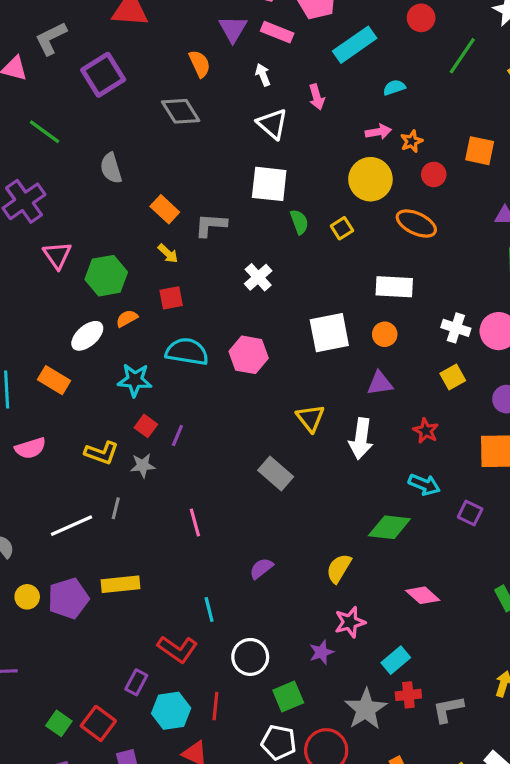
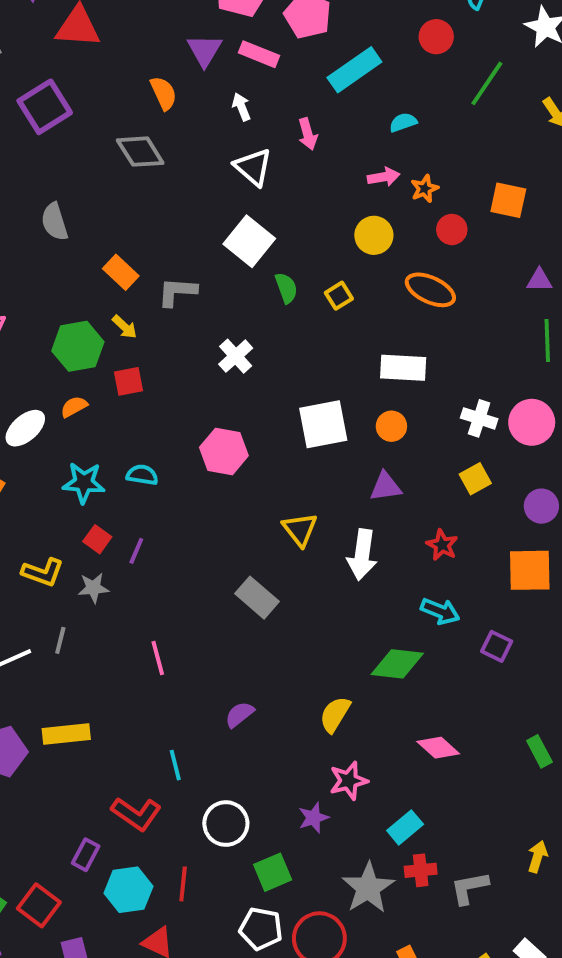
yellow circle: (370, 179) -> (374, 235), size x0.7
white square: (269, 184) -> (249, 241), turned 33
green hexagon: (106, 276) -> (78, 346), moved
cyan semicircle: (187, 352) -> (142, 475), moved, size x0.6

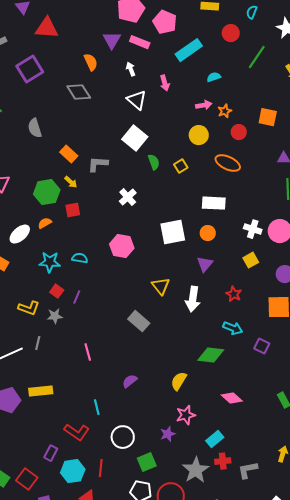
purple triangle: (386, 487) -> (205, 264), turned -42

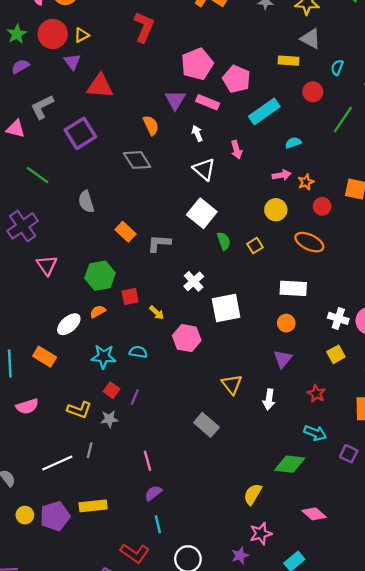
yellow arrow: (71, 182) -> (157, 313), moved
white square: (173, 232) -> (226, 308), moved
white arrow: (193, 299) -> (269, 399), size x0.7
purple semicircle: (130, 381) -> (153, 493), moved

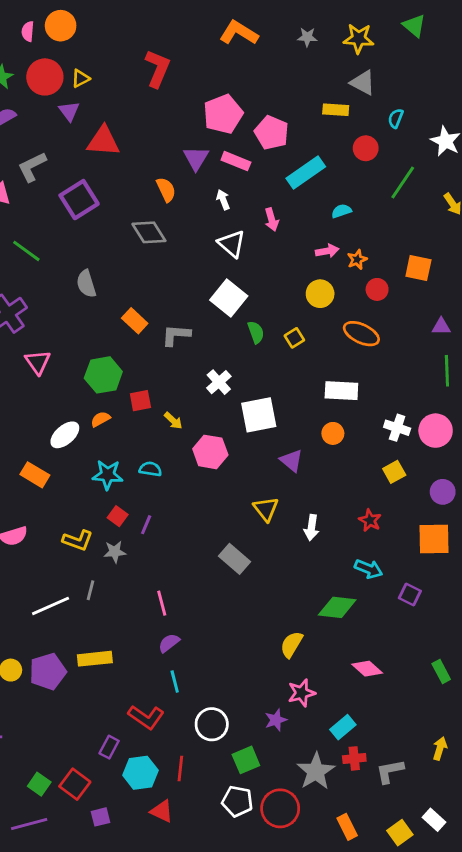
purple triangle: (283, 359) -> (292, 461), moved, turned -30

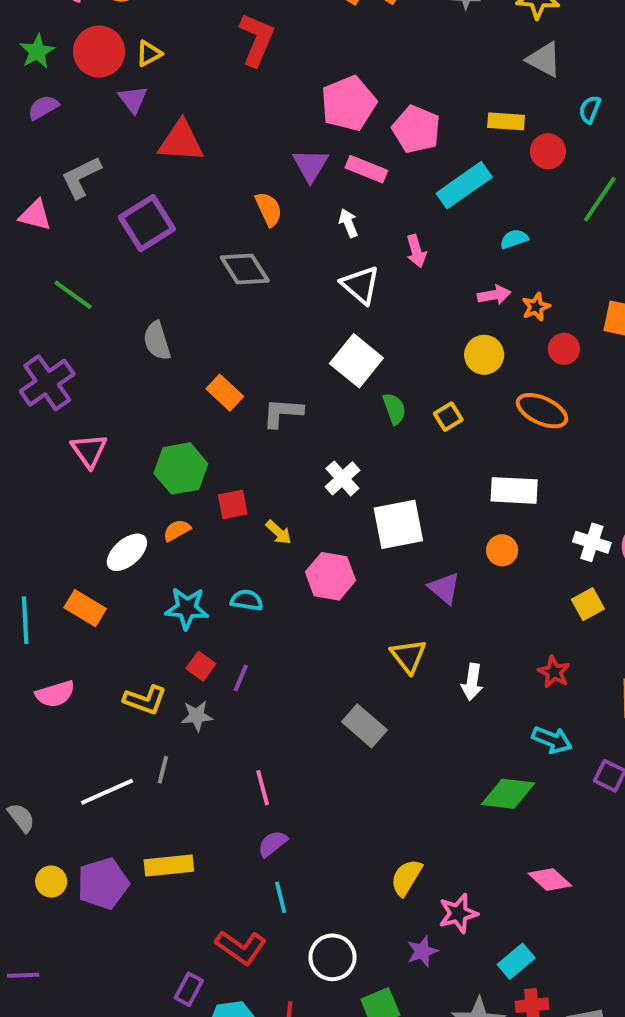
yellow rectangle: (336, 110) -> (506, 121), moved
yellow semicircle: (292, 644) -> (406, 878), moved

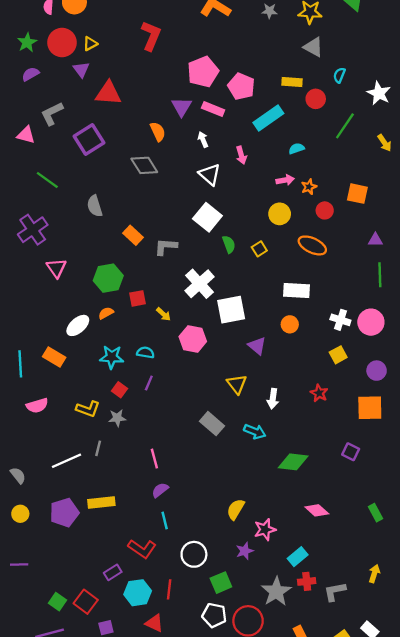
white cross: (342, 478) -> (200, 284), size x1.5
purple line: (241, 678) -> (149, 383), moved
cyan arrow: (552, 740) -> (255, 431), moved
yellow circle: (51, 882) -> (20, 514), moved
purple rectangle: (189, 989) -> (113, 572), turned 30

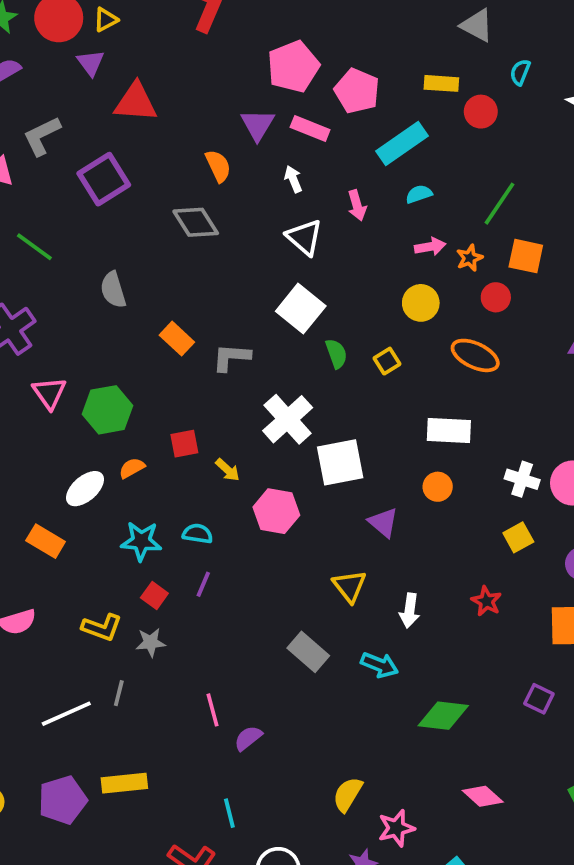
green line: (345, 126) -> (500, 204), moved
cyan semicircle: (297, 148) -> (419, 194), moved
orange square: (357, 194) -> (526, 256), moved
green hexagon: (108, 278) -> (108, 410), moved
purple semicircle: (160, 490) -> (248, 738), moved

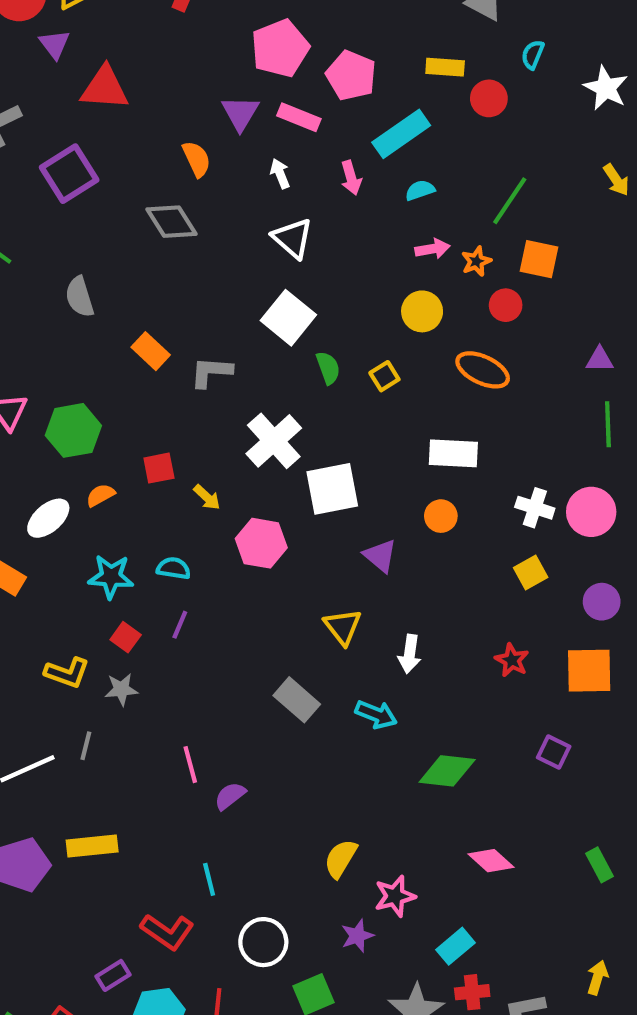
pink arrow: (357, 205) -> (351, 178), moved
red star: (486, 601) -> (512, 660), moved

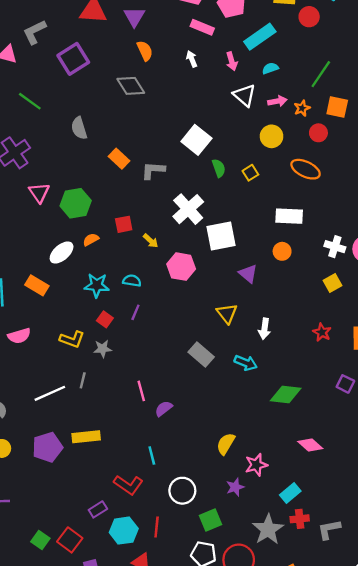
purple triangle: (240, 113) -> (134, 17), moved
white triangle: (293, 238) -> (245, 95), moved

